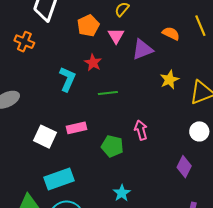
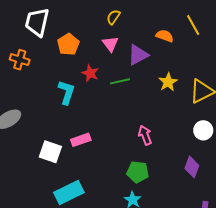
orange pentagon: (88, 26) -> (68, 44), moved
green line: (108, 93) -> (120, 81), moved
green pentagon: (112, 146) -> (138, 172), moved

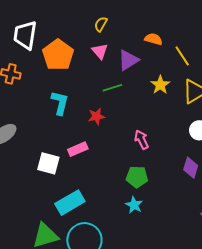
yellow line: (193, 25) -> (182, 56), moved
orange pentagon: (68, 44) -> (58, 55), size x1.4
red star: (90, 73) -> (97, 116), moved, turned -30

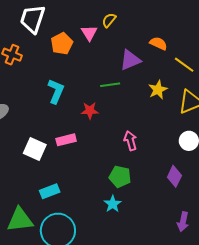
pink triangle: (100, 51) -> (89, 33), moved
orange pentagon: (58, 55) -> (62, 44), size x0.7
yellow line: (182, 56) -> (184, 65), turned -30
cyan rectangle: (70, 203) -> (50, 191), size x0.7

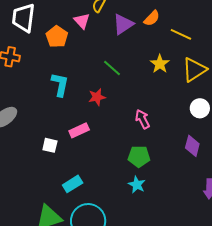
orange semicircle: (158, 43) -> (152, 18), turned 120
purple triangle: (130, 60) -> (123, 24), moved
green line: (110, 85) -> (112, 68), turned 60
white square: (35, 149) -> (50, 145), size x0.7

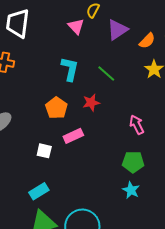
orange semicircle: (152, 18) -> (147, 41), moved
orange pentagon: (57, 37) -> (56, 108), moved
cyan L-shape: (60, 85) -> (70, 69), moved
cyan rectangle: (73, 184) -> (39, 191), moved

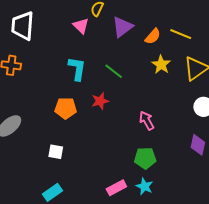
orange pentagon: (56, 108) -> (66, 108), turned -30
pink rectangle: (73, 136) -> (116, 188), moved

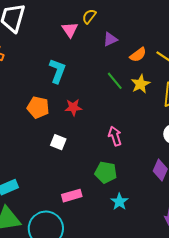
purple triangle: (122, 27) -> (110, 39), size x0.7
green line: (114, 71) -> (115, 81), moved
white square: (56, 152) -> (58, 142), moved
cyan star: (144, 186) -> (119, 202), moved

